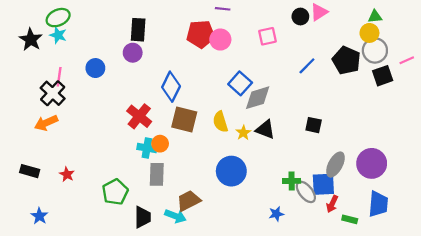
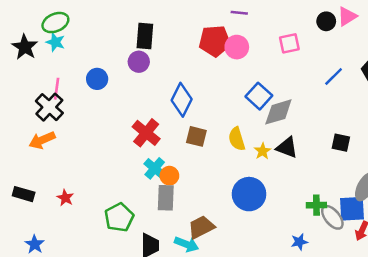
brown square: (184, 120) -> (196, 136), size x0.7
orange circle: (160, 144) -> (169, 176), moved
cyan cross: (147, 148) -> (155, 168), turned 30

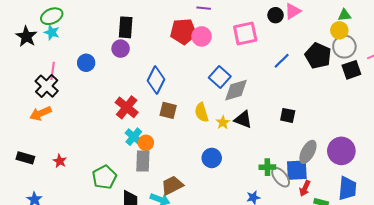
pink square: (289, 43) -> (245, 33), size x1.4
blue circle: (249, 194) -> (212, 158), size x0.7

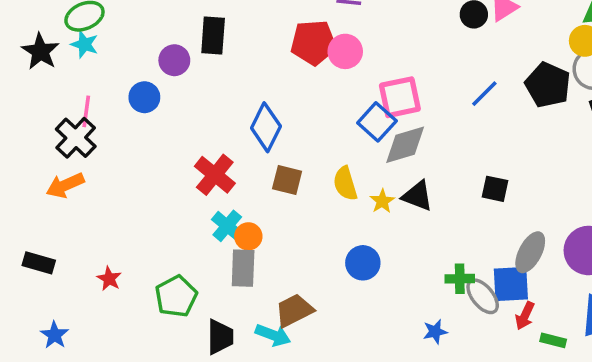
pink square: (245, 33) -> (400, 97), moved
purple circle: (121, 49) -> (174, 60), moved
red star: (60, 161) -> (109, 279), moved

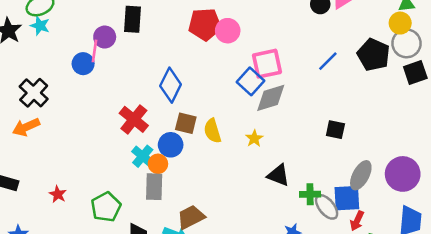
pink line: (86, 111) -> (95, 51), moved
yellow semicircle: (345, 184) -> (212, 131), moved
black triangle: (417, 196) -> (278, 175), moved
blue circle: (363, 263) -> (171, 145), moved

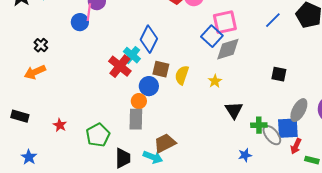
black cross: (34, 93) -> (41, 45), size x0.6
yellow semicircle: (212, 131) -> (182, 75), turned 36
cyan cross: (143, 156) -> (132, 55), moved
black triangle: (278, 175) -> (234, 110), turned 36

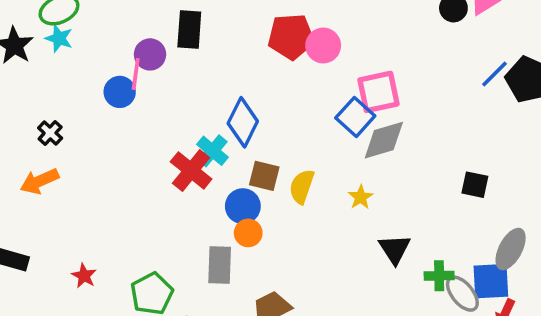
blue line: (273, 20) -> (495, 74), moved
orange circle: (139, 101) -> (248, 233), moved

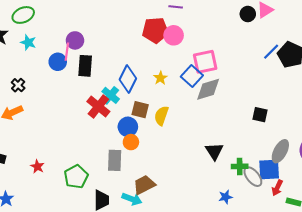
black rectangle: (189, 29) -> (85, 66), moved
cyan star: (59, 38) -> (28, 42), moved
yellow star: (361, 197) -> (160, 78), moved

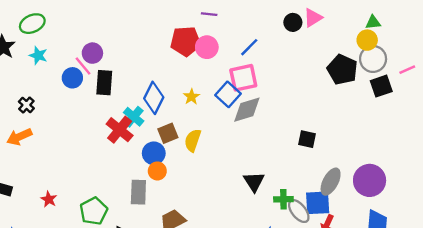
pink line: (67, 52) -> (83, 66), turned -48
blue line: (271, 52) -> (249, 47), moved
brown square: (140, 110) -> (168, 133), turned -36

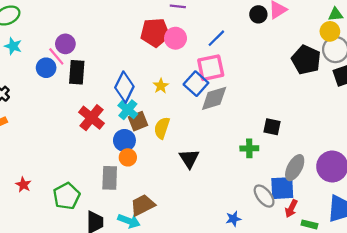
cyan cross: (134, 117) -> (128, 110), moved
black triangle: (254, 182) -> (189, 159), moved
green cross: (283, 199) -> (249, 148), moved

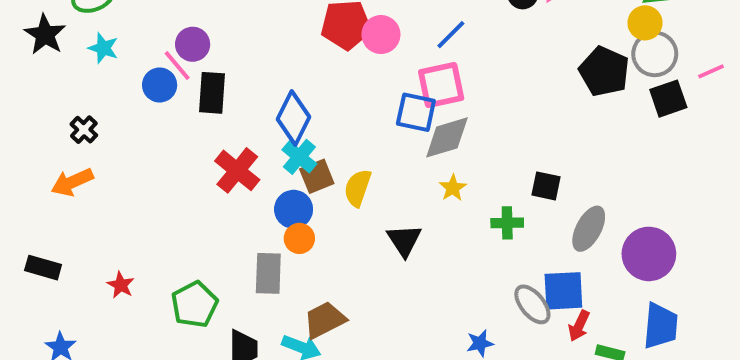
blue square: (196, 84) -> (416, 112), turned -30
yellow star: (161, 86) -> (453, 188), moved
gray ellipse: (295, 168) -> (589, 229), moved

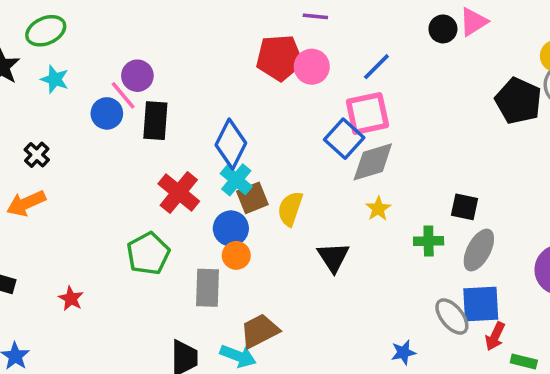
blue square: (416, 112) -> (344, 139), turned 30
gray ellipse: (589, 229) -> (479, 250), moved
green pentagon: (195, 304) -> (148, 254), moved

